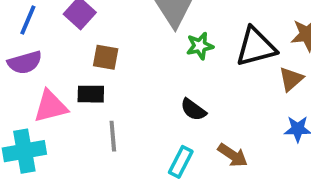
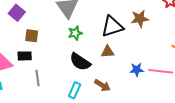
green star: (200, 46) -> (75, 33), moved
brown triangle: (291, 79) -> (108, 52), moved, turned 40
black semicircle: (193, 110) -> (80, 62), size x1.5

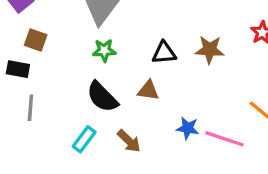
black triangle: (112, 27) -> (164, 53), size x0.7

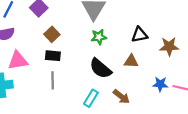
brown square: (36, 40) -> (52, 34), turned 32
brown star: (210, 50) -> (169, 46), moved
black rectangle: (18, 69) -> (53, 56), moved

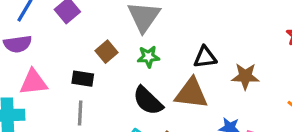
brown square: (52, 34) -> (107, 52), moved
brown triangle: (131, 61) -> (191, 93), size x1.6

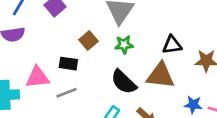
pink triangle: (33, 82) -> (37, 77), moved
gray line: (80, 113) -> (66, 93), turned 66

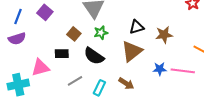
brown triangle: (160, 76) -> (132, 51), turned -35
black semicircle: (124, 82) -> (94, 56), moved
gray line: (66, 93) -> (75, 81), moved

